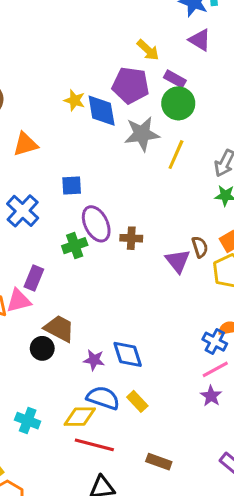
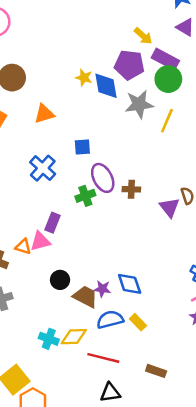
purple rectangle: (175, 79) -> (165, 59), size x1.5
brown trapezoid: (59, 329) -> (85, 297), moved
blue semicircle: (103, 398) -> (110, 320), turned -32
yellow diamond: (80, 417) -> (74, 337), moved

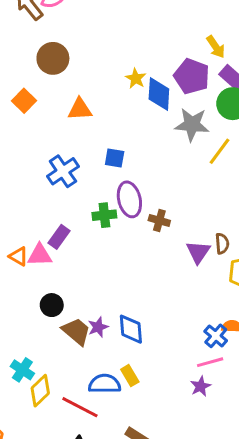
purple star: (102, 289) -> (98, 327), turned 30
blue semicircle: (110, 320) -> (105, 384), moved
yellow diamond: (74, 337) -> (40, 391), moved, turned -56

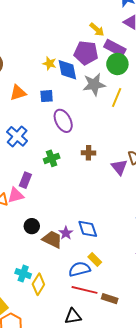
blue square: (115, 158) -> (47, 96), moved
purple ellipse: (129, 199) -> (63, 121), moved
red line: (80, 407) -> (84, 290), moved

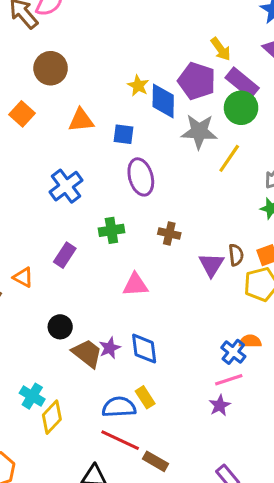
pink triangle: (16, 195) -> (135, 285), moved

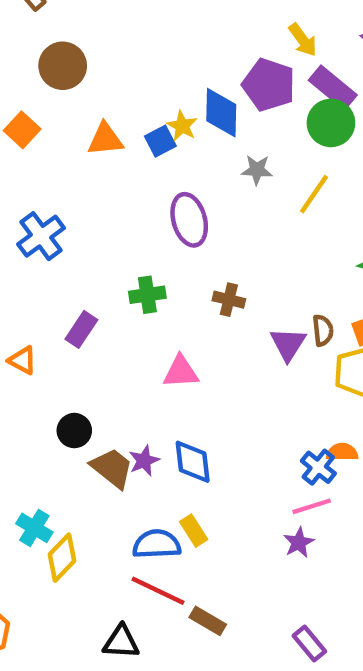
yellow star: (138, 86) -> (182, 126), moved
gray star: (199, 131) -> (257, 170), moved, size x0.6
blue square: (123, 134) -> (160, 141), moved, turned -35
blue cross: (66, 186) -> (41, 236), moved

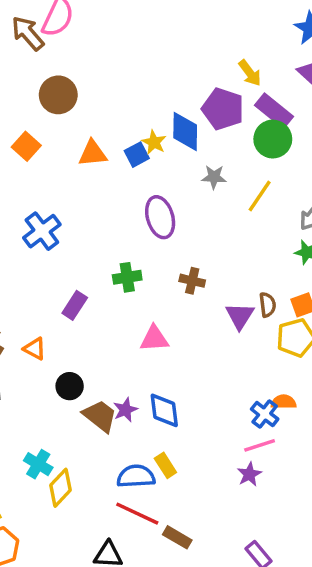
orange triangle: (22, 360) -> (35, 349), moved

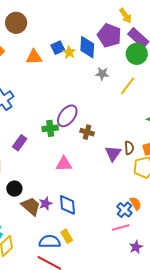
blue square: (137, 155) -> (58, 48), moved
purple ellipse: (160, 217) -> (67, 116), moved, turned 50
orange semicircle: (284, 402) -> (136, 203), turned 56
purple star: (249, 474) -> (136, 247), moved

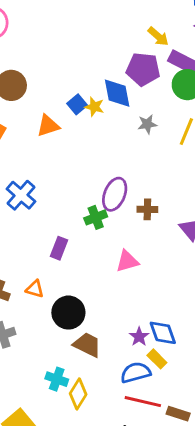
black circle: (14, 189) -> (68, 313), size x1.5
purple star: (45, 204) -> (139, 337), moved
blue diamond: (68, 205) -> (163, 333), moved
brown trapezoid: (31, 206) -> (87, 345), moved

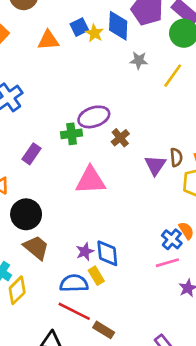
purple ellipse: (115, 194) -> (94, 117), turned 36
brown cross: (147, 209) -> (120, 138), turned 36
pink triangle: (127, 261) -> (91, 180), size x1.4

